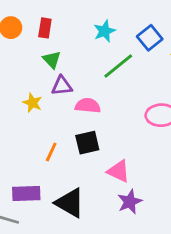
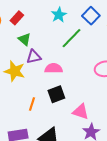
red rectangle: (45, 28) -> (17, 18), turned 40
yellow star: (32, 103) -> (15, 71), size x1.5

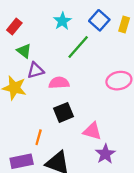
orange line: (32, 104) -> (39, 137), moved

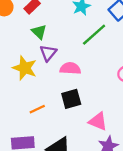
purple triangle: (36, 70) -> (48, 53), turned -42
orange line: (39, 137) -> (37, 109), moved, turned 42

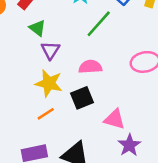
yellow star: (25, 68) -> (49, 83), moved
pink semicircle: (70, 68) -> (90, 67), moved

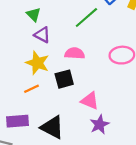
purple triangle: (50, 50) -> (42, 35), turned -42

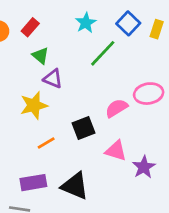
pink semicircle: (75, 53) -> (116, 108), moved, turned -30
yellow star: (37, 63) -> (34, 105), moved, turned -30
purple star: (100, 124) -> (144, 167), moved

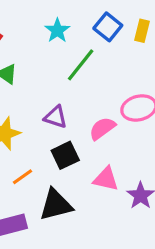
purple triangle: (53, 79) -> (56, 117), moved
black triangle: (75, 186) -> (56, 205), moved, turned -32

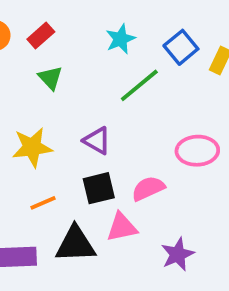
pink semicircle: (102, 128) -> (148, 188), moved
pink triangle: (106, 179) -> (122, 227), moved, turned -36

